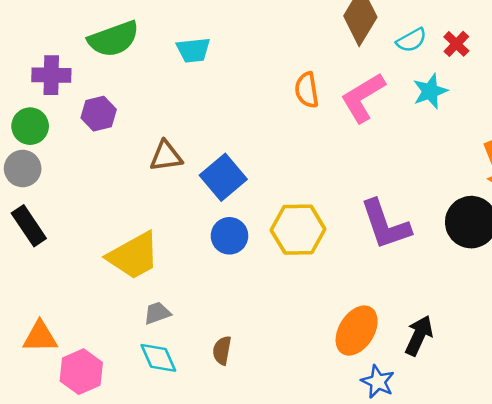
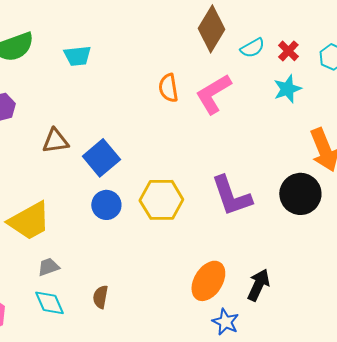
cyan star: (430, 91) -> (287, 89), moved

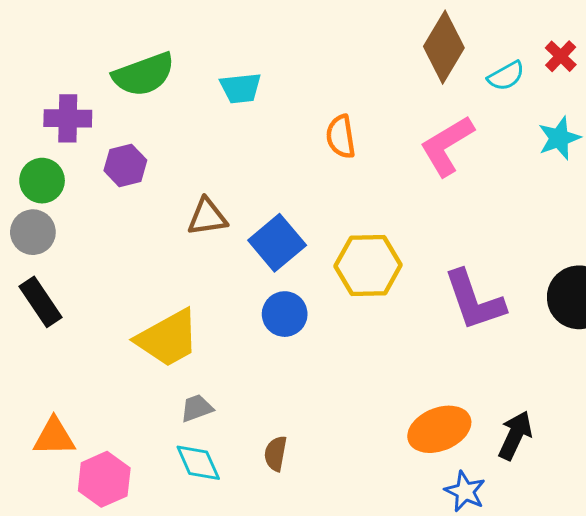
red cross: (288, 51) -> (561, 56), moved
orange semicircle: (168, 88) -> (341, 137), moved
yellow hexagon: (161, 200) -> (368, 266), moved
orange ellipse: (208, 281) -> (439, 429), turned 36

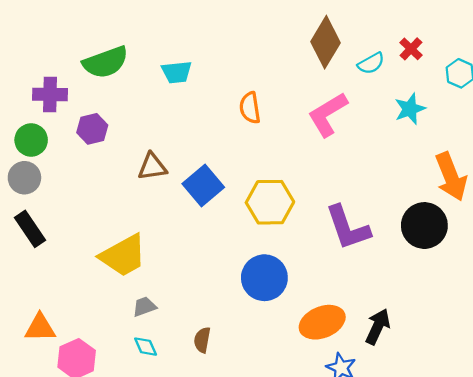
blue circle: (285, 314) -> (264, 278), moved, size x1.4
cyan diamond: (198, 463) -> (146, 347), size x0.7

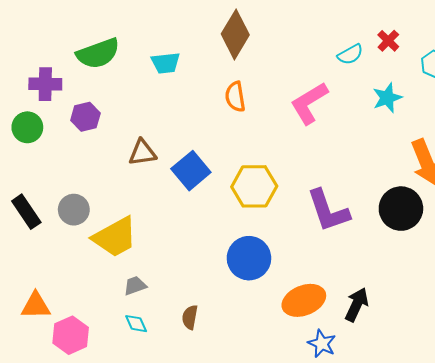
brown diamond: (325, 42) -> (235, 34), moved
gray circle: (24, 178) -> (74, 210), moved

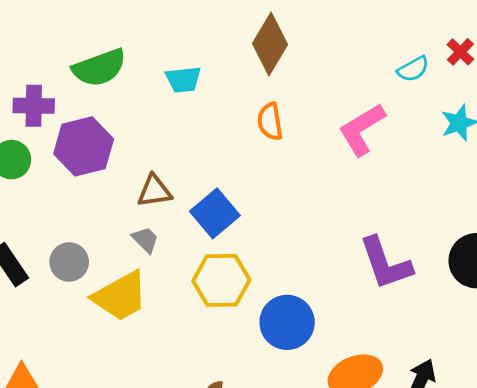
purple hexagon: (85, 117) -> (84, 146), size x1.6
yellow hexagon: (254, 186) -> (221, 280), moved
gray trapezoid: (135, 286) -> (145, 240), moved, turned 65

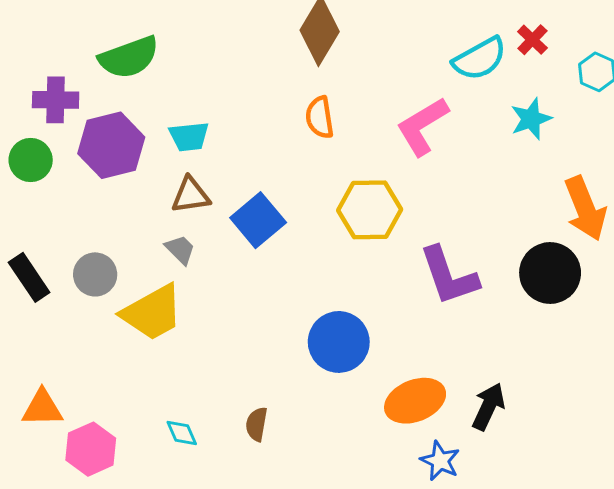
cyan semicircle: (413, 69) -> (480, 59), size x1.5
cyan trapezoid: (183, 79) -> (189, 137), moved
yellow hexagon: (221, 280) -> (370, 210), moved

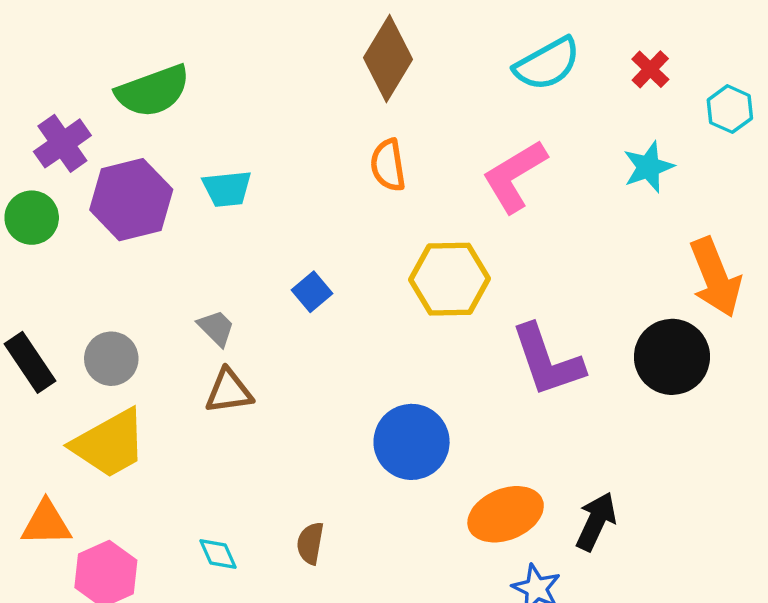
cyan semicircle: (480, 59) -> (547, 64), moved
purple cross: (56, 100) -> (62, 143), turned -36
brown triangle: (191, 195) -> (229, 391), moved
blue square: (258, 220) -> (312, 292), size x0.6
yellow trapezoid: (152, 313) -> (109, 444), moved

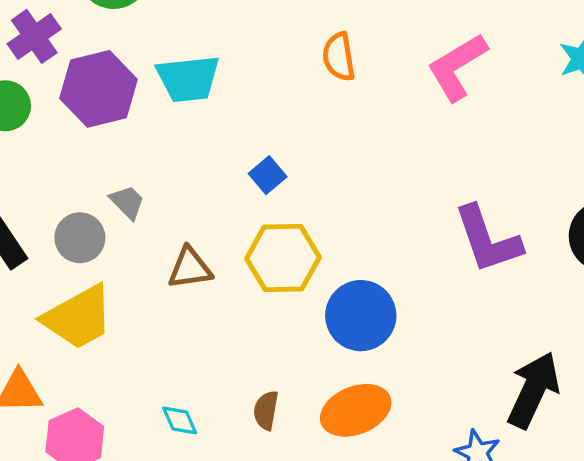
cyan trapezoid: (227, 189) -> (188, 79), size x1.4
yellow hexagon: (450, 279) -> (283, 258), moved
gray trapezoid: (216, 328) -> (127, 202), moved
orange ellipse: (506, 514) -> (356, 410), moved
black arrow: (596, 521) -> (533, 390), size x1.4

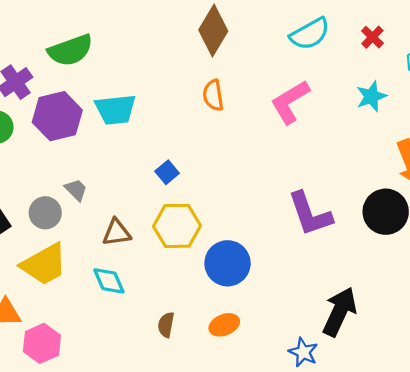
orange ellipse: (356, 410) -> (224, 325), size x0.7
cyan diamond: (180, 420) -> (109, 281), moved, size x1.4

